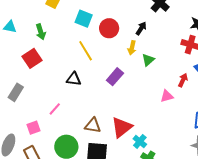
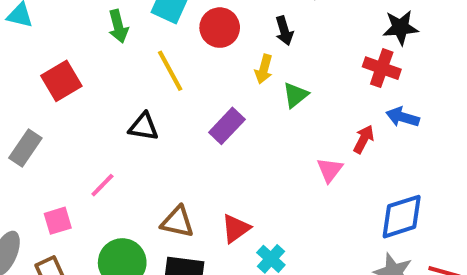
black arrow: (141, 28) -> (284, 31), turned 128
green arrow: (41, 32) -> (118, 26), moved
pink triangle: (167, 96) -> (330, 170), turned -40
red triangle: (122, 127) -> (236, 228), size x0.7

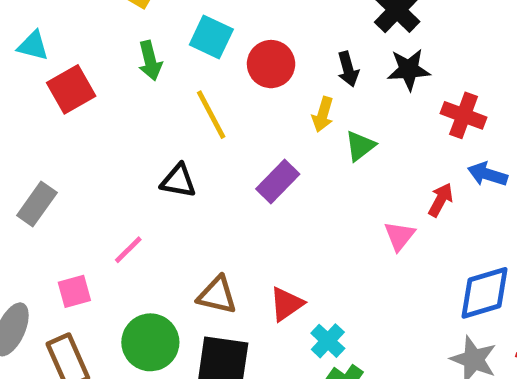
black star: (401, 28) -> (409, 70), moved
red square: (61, 81) -> (71, 89), moved

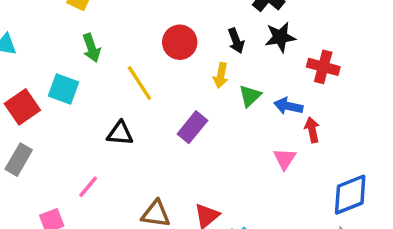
cyan square: (211, 37) -> (64, 89), moved
red square: (71, 89) -> (22, 107), moved
blue arrow: (488, 174) -> (288, 106), moved
red arrow: (441, 200) -> (312, 130), turned -35

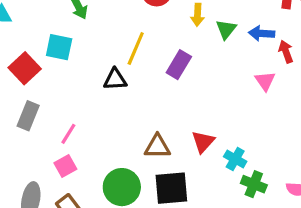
yellow line: (139, 83) -> (136, 48), moved, turned 64
pink line: (88, 187) -> (68, 134), moved

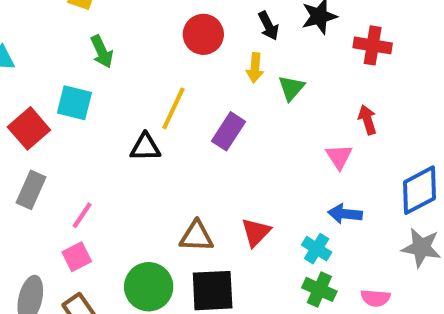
blue arrow: (262, 33) -> (345, 214), moved
cyan cross: (235, 159) -> (317, 249), moved

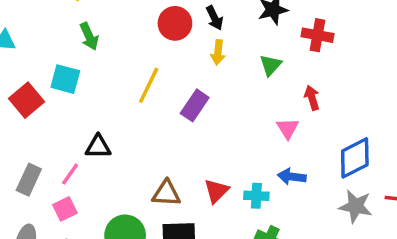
black arrow: (269, 26) -> (214, 18), moved
green triangle: (291, 88) -> (271, 65), moved
black triangle: (145, 147) -> (98, 147), moved
gray rectangle: (31, 190) -> (29, 180), moved
cyan cross: (317, 249) -> (256, 196), moved, turned -30

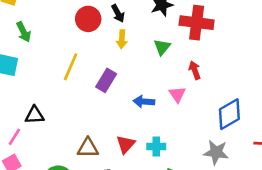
red cross: (317, 35) -> (197, 23), size x1.4
blue arrow: (292, 177) -> (144, 102), moved
gray star: (356, 206) -> (216, 152), moved

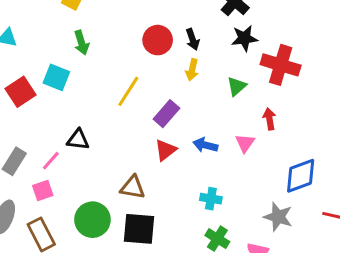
red triangle: (126, 144) -> (166, 150), moved

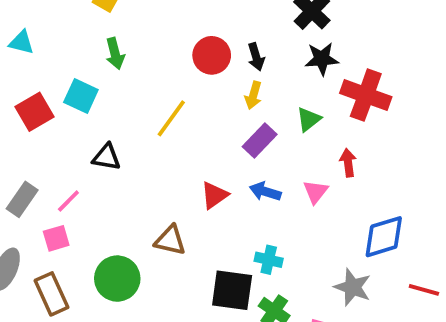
purple rectangle: (166, 114) -> (260, 141), moved
black triangle: (78, 140) -> (107, 157), moved
black square: (139, 229) -> (232, 290), moved

